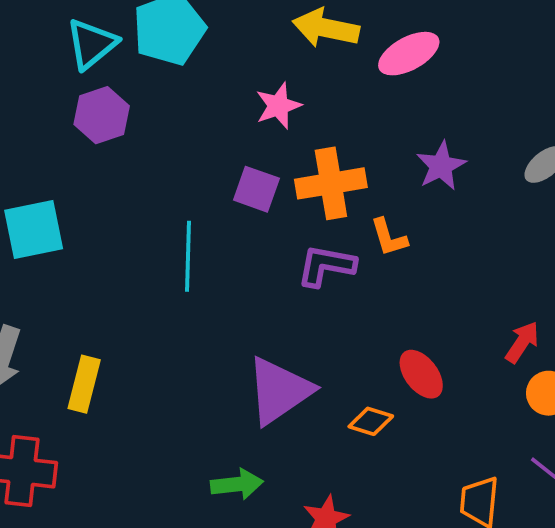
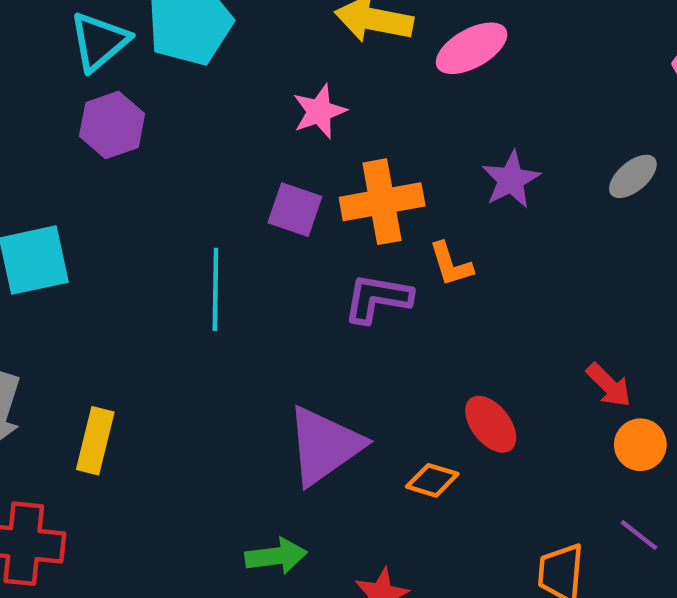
red arrow: (522, 342) -> (609, 385), turned 102

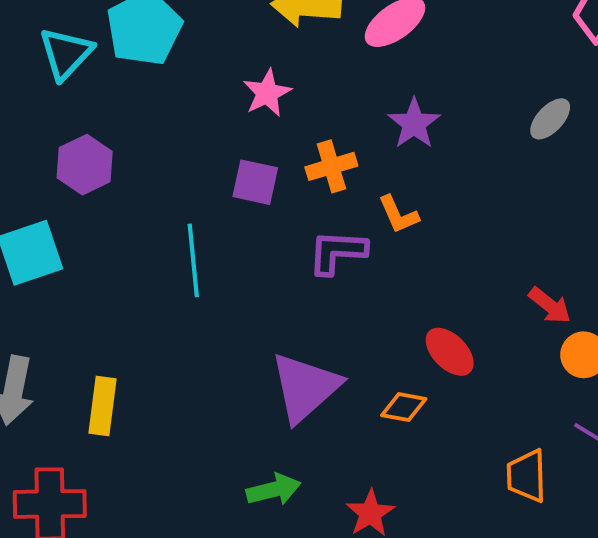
purple hexagon: (112, 125) -> (85, 165), moved
purple star: (511, 180) -> (414, 124), moved
orange cross: (382, 202) -> (331, 166), size x0.7

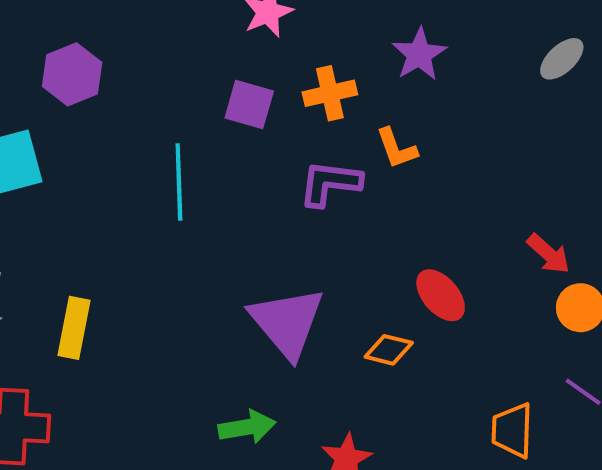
purple triangle: (305, 387) -> (287, 322), turned -32

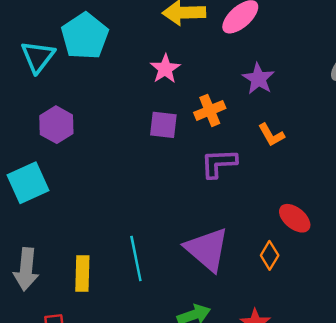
orange L-shape: (396, 148) -> (271, 135), moved
cyan line: (179, 182) -> (136, 258), moved
orange diamond: (389, 350) -> (270, 255), turned -64

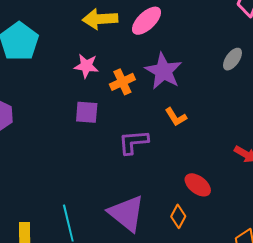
pink star: (165, 69) -> (86, 66), turned -30
purple star: (258, 79) -> (163, 71), size x1.4
orange cross: (210, 110) -> (122, 82), moved

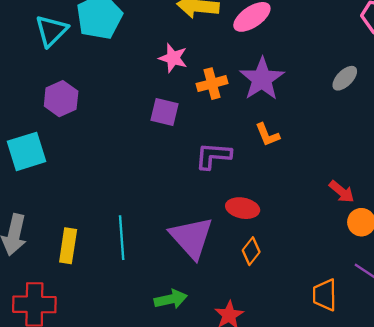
red ellipse: (198, 185) -> (243, 208), moved, turned -36

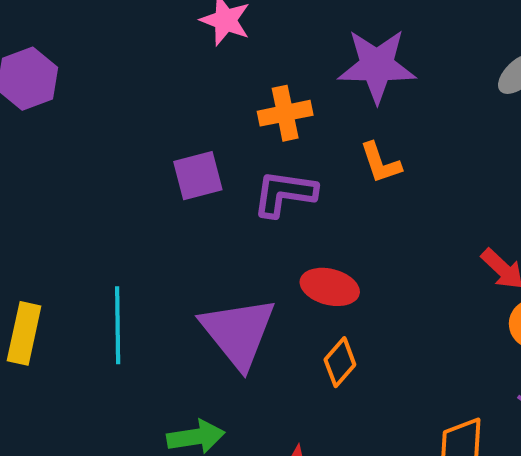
purple star: (262, 79) -> (377, 66), turned 30
orange cross: (212, 84) -> (285, 113), moved
purple square: (164, 112) -> (198, 176), moved, turned -32

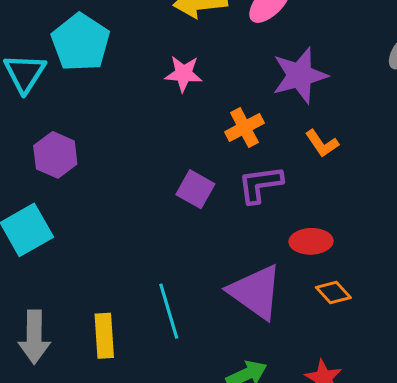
purple square: (198, 176) -> (195, 189), turned -30
orange diamond: (340, 362) -> (333, 292), turned -68

